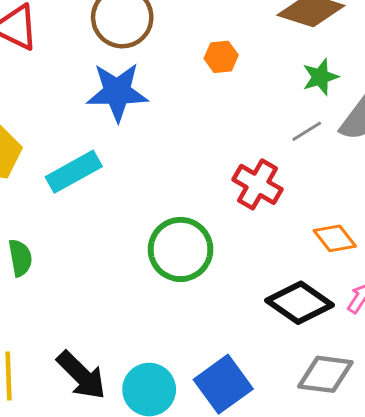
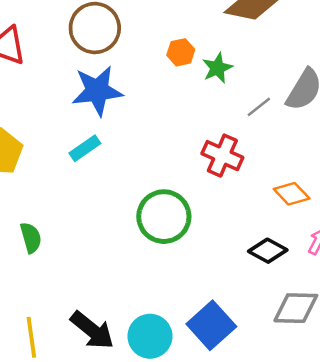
green star: (320, 77) -> (217, 68), moved
cyan rectangle: (74, 172) -> (85, 148), moved, size x0.7
black diamond: (299, 303) -> (268, 251), size x0.7

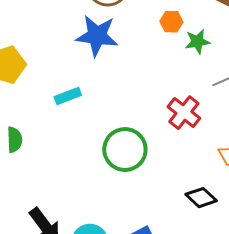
cyan rectangle: (85, 148) -> (68, 96), moved

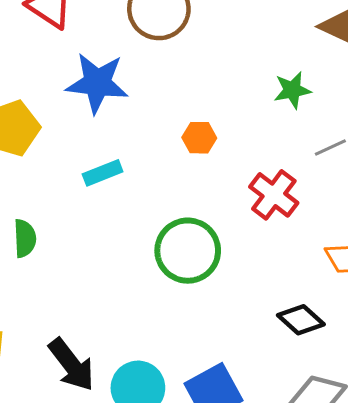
orange hexagon: (171, 22) -> (199, 138), moved
blue star: (97, 36) -> (97, 83), moved

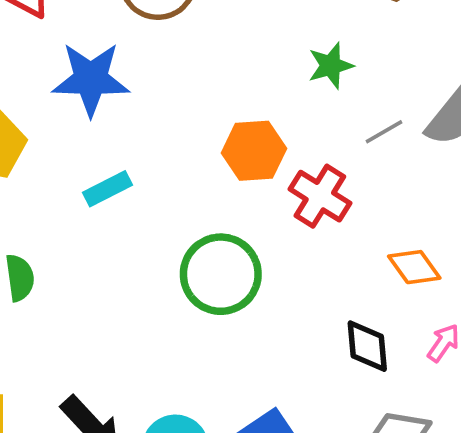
orange hexagon: (199, 138) -> (254, 151), moved, size x1.5
black diamond: (301, 320) -> (367, 346), turned 48

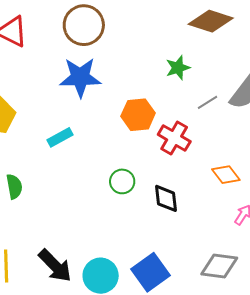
blue star: (91, 79) -> (80, 77), moved
green circle: (221, 274) -> (122, 181), size x0.6
black diamond: (367, 346) -> (166, 198), moved

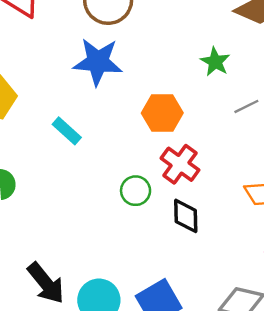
green star: (178, 68) -> (215, 62), turned -30
cyan rectangle: (60, 137) -> (67, 131), turned 65
red cross: (174, 138) -> (180, 164), moved

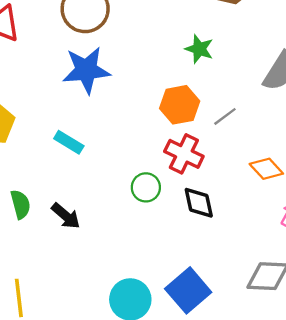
gray line: (246, 106) -> (225, 116), moved
orange hexagon: (162, 113) -> (180, 105), moved
black arrow: (46, 283) -> (66, 216), moved, size x0.7

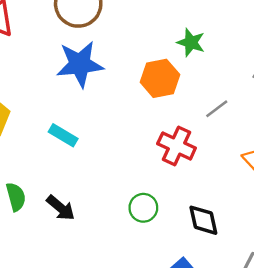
orange hexagon: (180, 105) -> (160, 78), moved
green circle: (146, 187) -> (143, 208), moved
black diamond: (199, 203) -> (203, 220), moved

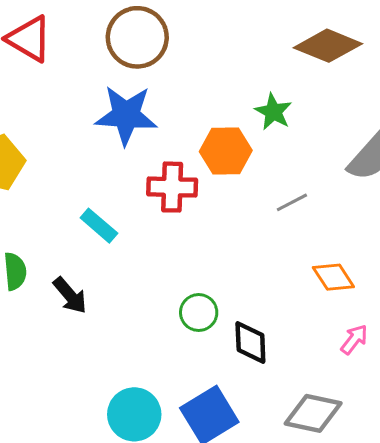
cyan rectangle: (63, 135) -> (99, 226), moved
red cross: (177, 146) -> (172, 187), moved, turned -33
green circle: (143, 208) -> (199, 313), moved

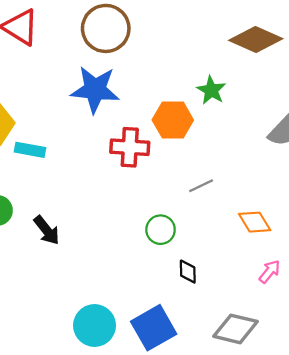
gray line: (292, 202) -> (201, 186), moved
cyan rectangle: (99, 226) -> (30, 150), moved, turned -32
green circle: (199, 313) -> (161, 230), moved
black diamond: (250, 343) -> (188, 272), size x0.7

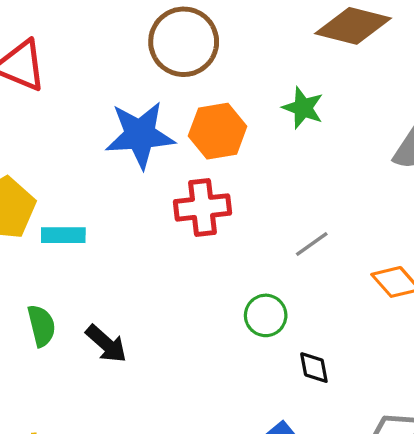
brown circle: (106, 28) -> (184, 42), moved
orange hexagon: (173, 120) -> (218, 131), moved

